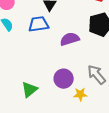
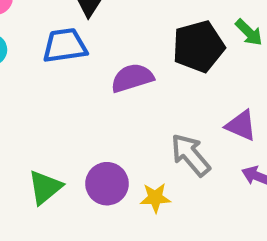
purple circle: (64, 79) -> (107, 184), moved

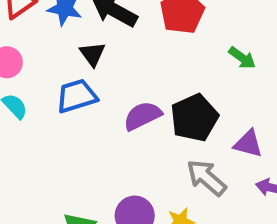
black pentagon: (198, 46) -> (194, 118), moved

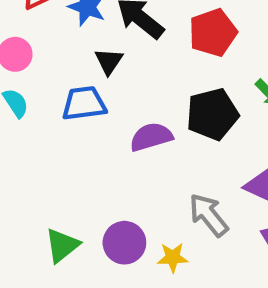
black pentagon: (194, 118) -> (212, 114), moved

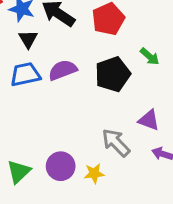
black triangle: (109, 61) -> (28, 39), moved
purple semicircle: (151, 137) -> (63, 70), moved

